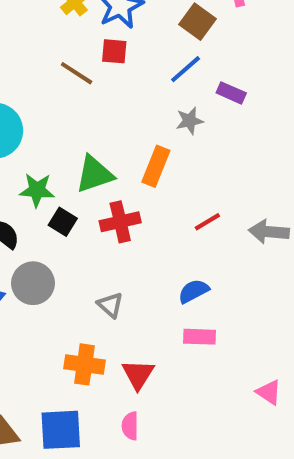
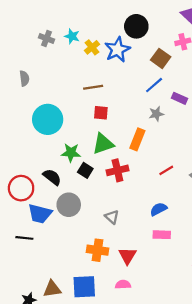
red square: (114, 51) -> (101, 113), moved
brown line: (77, 73) -> (93, 87), turned -42
pink semicircle: (130, 426) -> (123, 285), turned 88

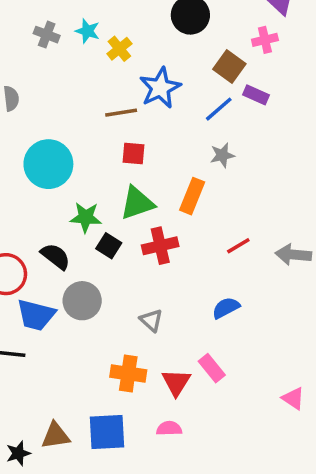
blue star: (117, 50) -> (160, 88), moved
purple rectangle: (180, 98) -> (256, 95), moved
pink rectangle: (162, 235) -> (212, 368), moved, turned 49

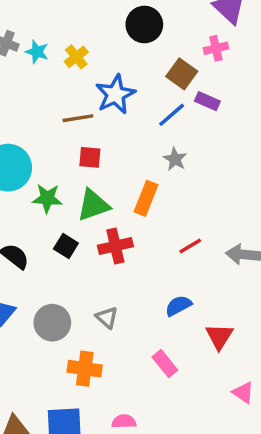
cyan star: (87, 31) -> (37, 52), moved
gray star: (222, 155) -> (175, 159), turned -30
green star: (86, 217) -> (47, 198), moved
gray circle: (82, 301) -> (52, 323), moved
red triangle: (176, 382) -> (219, 336), moved

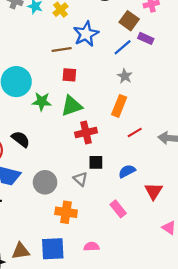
orange rectangle: (146, 198) -> (119, 106), moved
black square: (66, 246) -> (96, 162), moved, turned -32

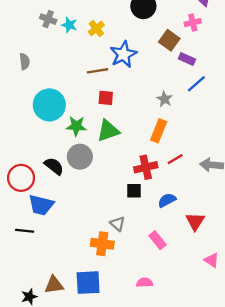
blue line: (123, 47) -> (196, 84), moved
red cross: (86, 133) -> (146, 167), moved
gray triangle: (80, 179) -> (118, 224), moved
gray circle: (45, 182) -> (80, 157), moved
pink semicircle: (92, 247) -> (145, 283), moved

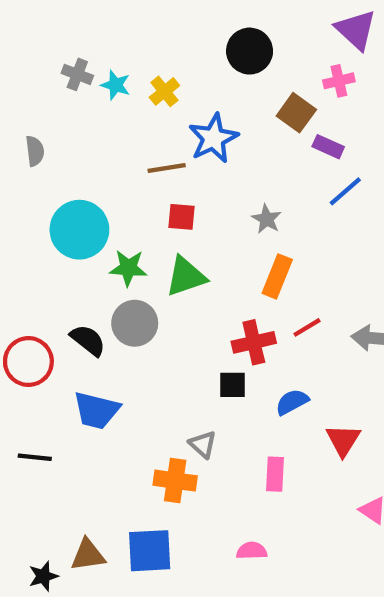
gray star: (165, 99) -> (267, 219), moved
blue trapezoid: (41, 205) -> (96, 410), moved
pink rectangle: (158, 240) -> (275, 474), turned 42

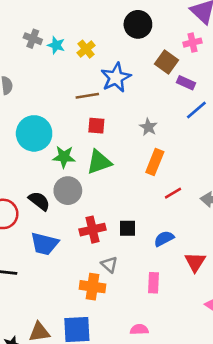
red cross: (254, 342) -> (93, 230), moved

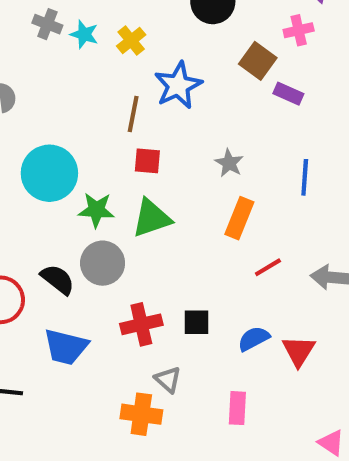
brown line: (87, 96) -> (133, 114), turned -70
blue line: (196, 110) -> (305, 177), moved, turned -45
red triangle: (195, 262) -> (299, 351), moved

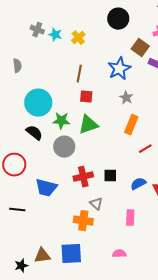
blue star: (178, 85) -> (119, 69), moved
black semicircle: (58, 279) -> (34, 133), moved

